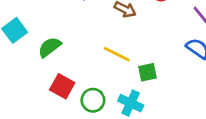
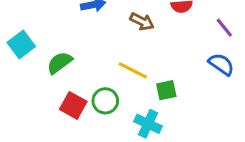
green circle: (93, 100) -> (105, 101), moved

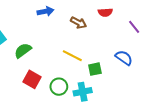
blue semicircle: (221, 64) -> (124, 58), moved
green circle: (105, 101) -> (59, 87), moved
cyan cross: (148, 124) -> (83, 92), turned -36

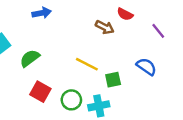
blue arrow: (45, 11) -> (42, 13), moved
red semicircle: (105, 12) -> (125, 14), turned 32
brown arrow: (78, 23) -> (105, 27), moved

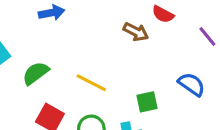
yellow line: (87, 64) -> (91, 83), moved

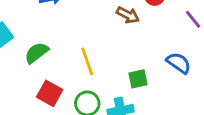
yellow line: (91, 83) -> (87, 61), turned 44

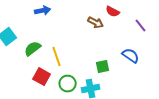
yellow line: (87, 61) -> (57, 57), moved

